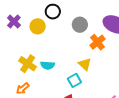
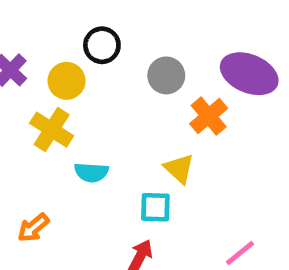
yellow cross: (28, 64) -> (52, 130), moved
cyan square: (74, 80) -> (155, 207), turned 32

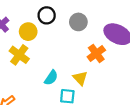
gray circle: (166, 75) -> (78, 22), moved
cyan semicircle: (91, 172) -> (51, 78), moved, turned -63

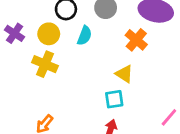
cyan semicircle: (51, 78) -> (84, 36), moved

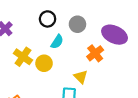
yellow circle: (49, 34) -> (44, 63), moved

